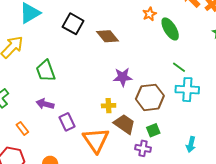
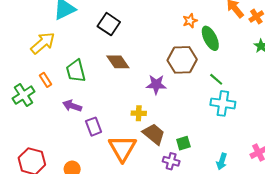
brown diamond: (108, 36) -> (118, 62), moved
brown hexagon: (150, 97) -> (182, 60), moved
orange rectangle: (22, 128) -> (45, 80), moved

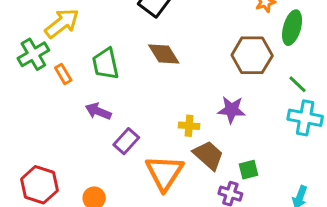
green ellipse: (210, 38) -> (292, 28), turned 40
purple star: (156, 84) -> (232, 110), moved
green cross: (24, 95) -> (33, 54), moved
purple rectangle: (94, 127) -> (126, 141), turned 60

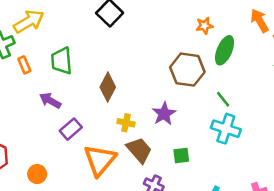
brown diamond: (164, 54) -> (108, 87), moved, turned 52
purple star: (232, 110) -> (164, 114), turned 30
green square: (248, 170) -> (181, 156), moved

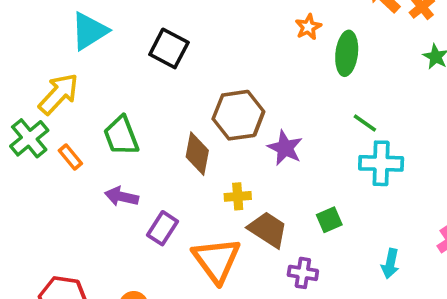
brown hexagon: (187, 70) -> (238, 115), moved
purple star: (164, 114) -> (285, 148), moved

